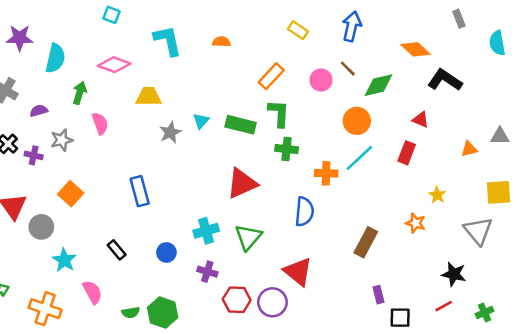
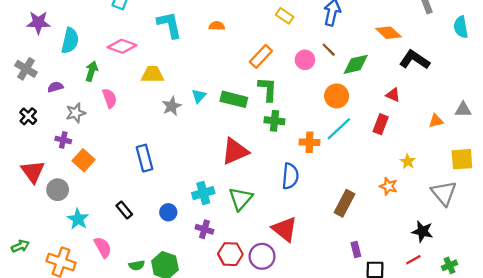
purple cross: (34, 155) -> (63, 140), moved

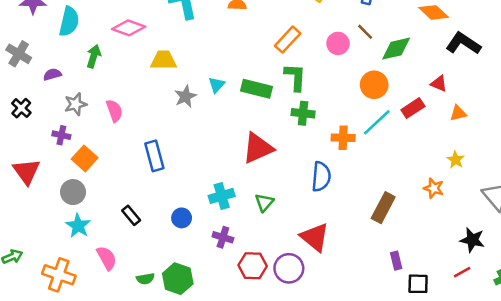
pink semicircle: (110, 98) -> (114, 111), moved
orange triangle: (436, 121) -> (458, 113), moved
red rectangle: (381, 124) -> (413, 108), moved, turned 36
gray circle: (58, 190) -> (73, 192), moved
green triangle: (241, 199) -> (264, 202), size x0.7

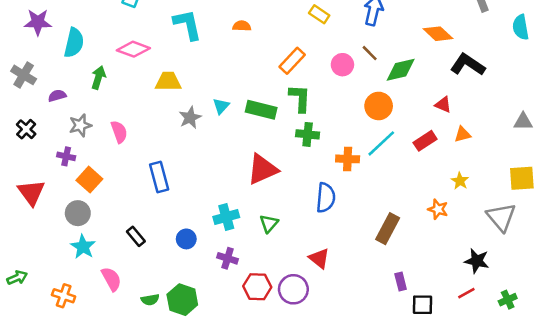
red rectangle: (413, 108) -> (425, 141), moved
red triangle: (315, 237) -> (319, 258), size x0.7
orange cross: (59, 275) -> (64, 296), size x0.7

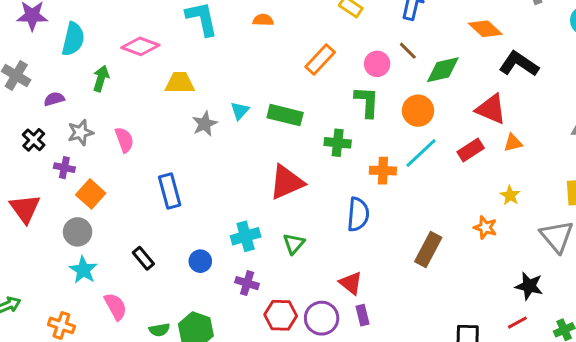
green L-shape: (300, 98) -> (367, 102), moved
red triangle: (443, 105) -> (491, 109), size x1.6
black cross: (26, 129) -> (34, 140), moved
purple rectangle: (401, 282) -> (362, 315), moved

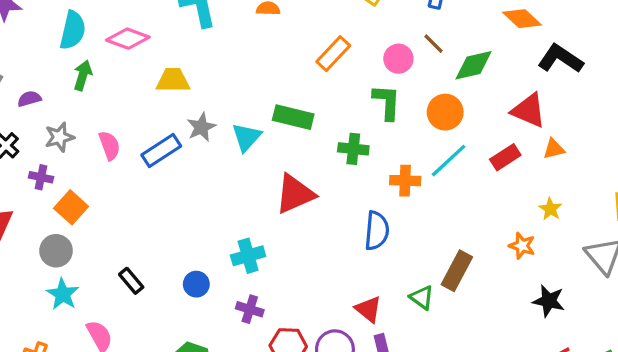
cyan semicircle: (73, 39) -> (73, 30), moved
cyan triangle: (240, 111) -> (246, 137), moved, size x1.4
blue rectangle: (170, 191) -> (161, 151), moved, turned 72
green triangle: (294, 244) -> (422, 297), moved, turned -35
black star: (529, 286) -> (549, 301), moved

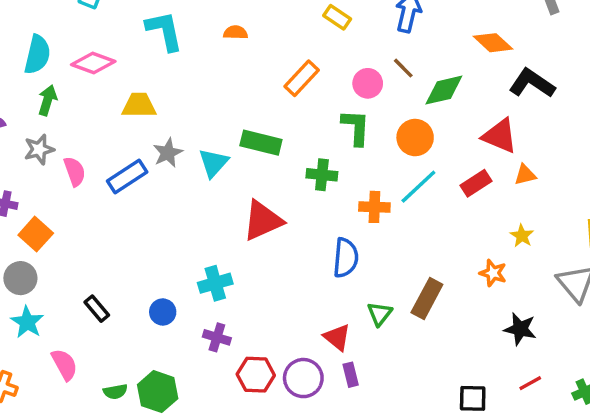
gray star: (59, 137) -> (39, 149), moved
green triangle: (422, 297) -> (380, 314), moved, turned 32

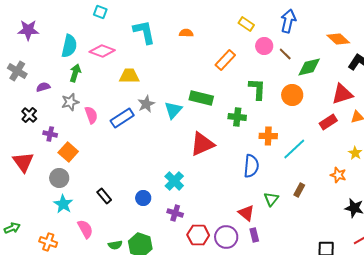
pink circle: (368, 83) -> (264, 46), moved
red triangle: (500, 136) -> (342, 94), turned -40
cyan line: (418, 187) -> (294, 149), moved
cyan cross: (215, 283) -> (174, 181), turned -30
brown rectangle: (427, 298) -> (299, 190), size x0.6

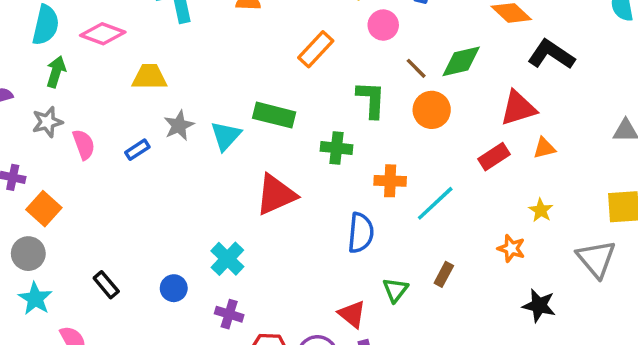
brown line: (285, 54) -> (416, 68), moved
blue rectangle: (122, 118) -> (137, 150), size x0.6

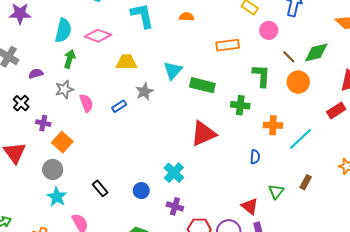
orange rectangle: (316, 49) -> (228, 45), turned 40
cyan triangle: (226, 136) -> (173, 70), moved
blue semicircle: (361, 233) -> (255, 157), size x0.6

